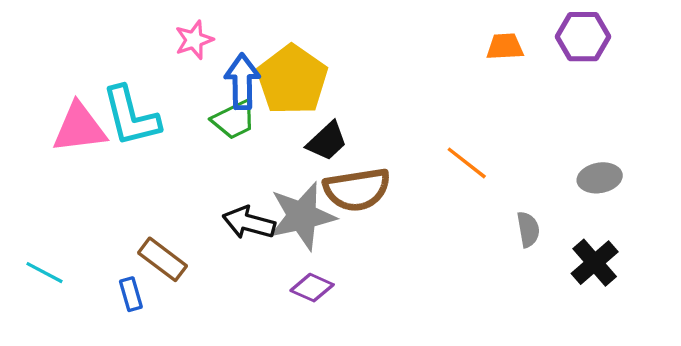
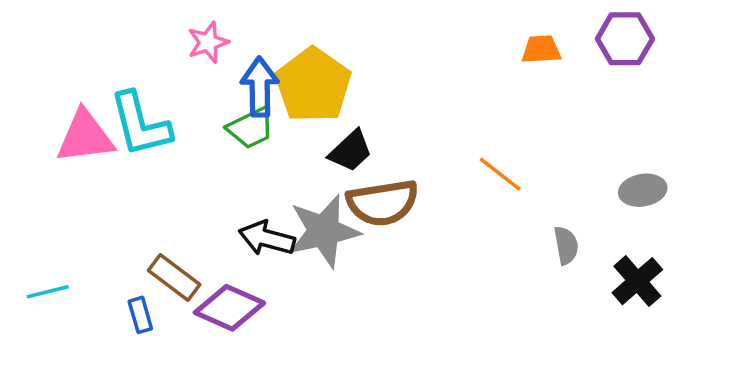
cyan line: (44, 273) -> (48, 292), turned -42
purple diamond: (312, 288) -> (229, 308), moved, size x1.5

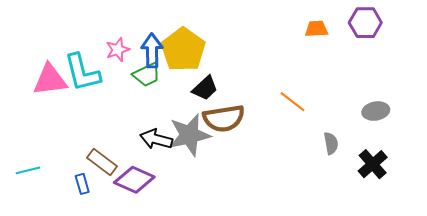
pink star: (208, 42) -> (118, 50), moved

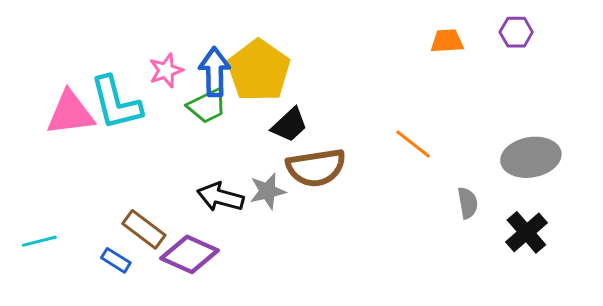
purple hexagon: (365, 23) -> (516, 32), size x0.7
gray ellipse: (376, 111) -> (531, 157), size x1.5
gray star: (189, 135) -> (267, 191), size x0.6
blue rectangle: (82, 184) -> (116, 260), turned -42

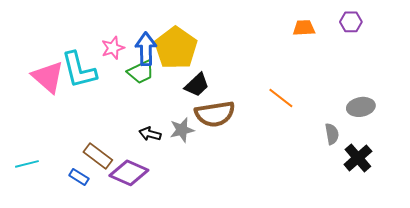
pink triangle: (70, 113) -> (48, 77), turned 48
gray ellipse: (531, 157) -> (361, 107), size x0.7
black arrow: (220, 197) -> (150, 134), size x0.7
gray semicircle: (468, 203) -> (332, 134), moved

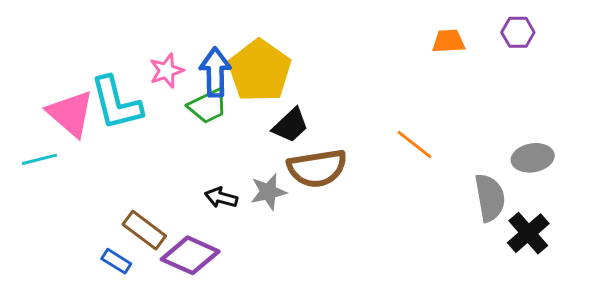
gray semicircle: (332, 134) -> (490, 198), size x1.5
cyan line: (27, 164) -> (40, 159), moved

